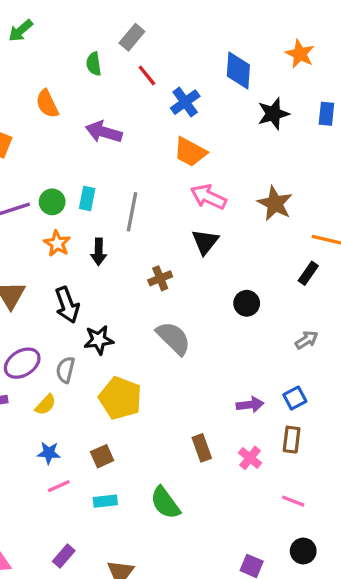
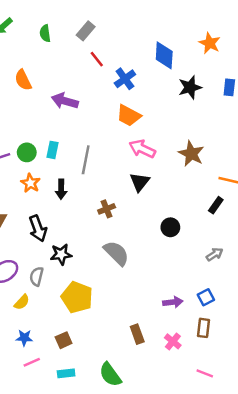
green semicircle: (94, 64) -> (45, 33), moved

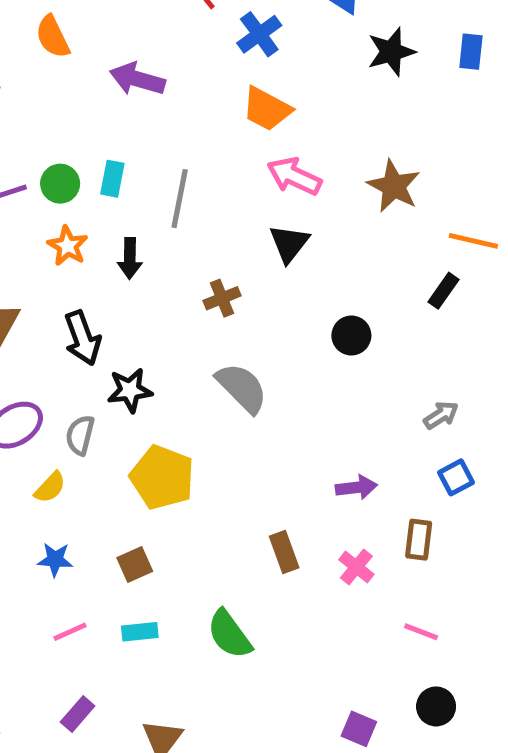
gray arrow: (215, 254) -> (441, 415), moved
blue square: (206, 297) -> (456, 477), moved
pink line: (32, 362) -> (70, 632), moved

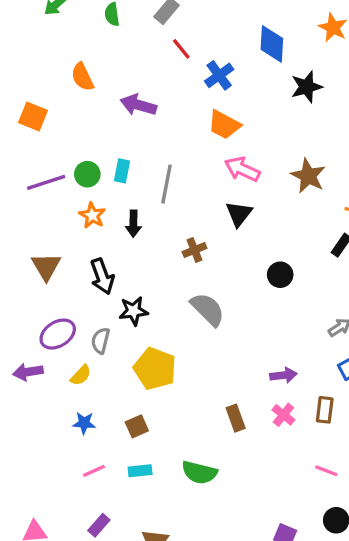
pink cross: (356, 567) -> (283, 415), moved
green semicircle: (229, 634) -> (199, 472), turned -40

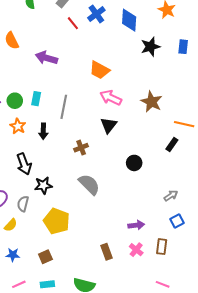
blue cross: (219, 75) -> (96, 14), moved

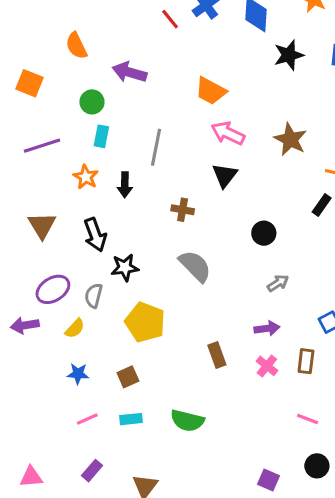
cyan rectangle: (36, 99) -> (101, 136), moved
green circle: (15, 101) -> (92, 102), moved
brown cross: (81, 148) -> (183, 210), turned 32
gray arrow: (171, 196) -> (278, 283), moved
brown rectangle: (107, 252) -> (217, 355), moved

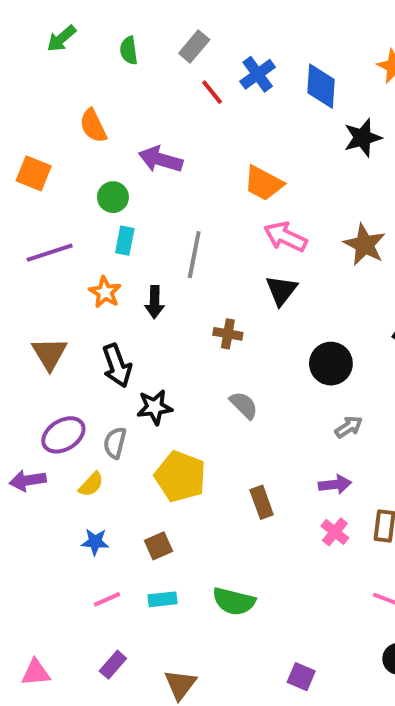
black circle: (264, 233) -> (331, 364), size x1.4
gray semicircle: (195, 266) -> (244, 405), size x0.7
brown rectangle: (217, 355) -> (262, 502), moved
purple square: (268, 480) -> (301, 677), moved

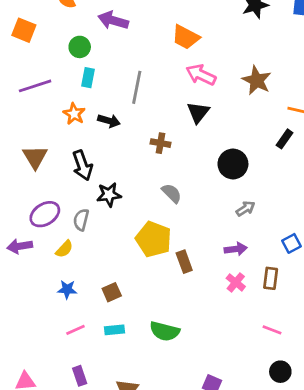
black arrow: (155, 302) -> (109, 121), turned -75
yellow pentagon: (180, 476) -> (154, 239), moved
purple rectangle: (113, 665) -> (80, 376), turned -60

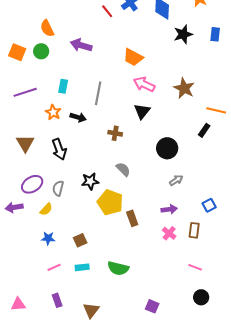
green circle: (80, 47) -> (41, 51), moved
black star: (109, 195) -> (90, 181), moved

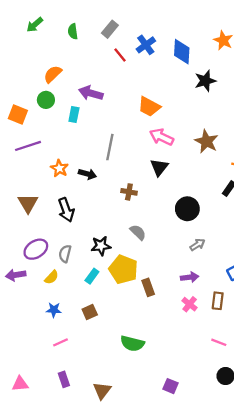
orange semicircle: (47, 28) -> (53, 74), turned 72
orange square: (17, 52) -> (18, 114), moved
cyan rectangle: (63, 86) -> (74, 114), moved
cyan rectangle: (82, 267) -> (92, 276), moved, turned -48

